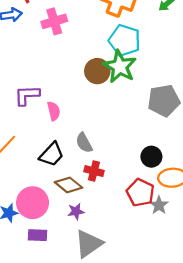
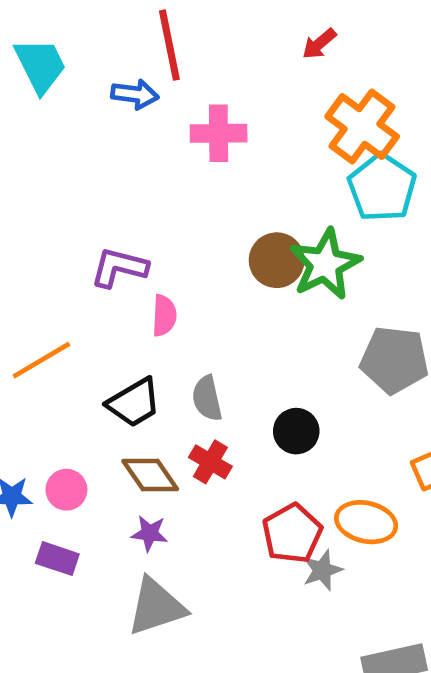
cyan pentagon: (125, 40) -> (382, 188), moved
black circle: (151, 157) -> (296, 431), moved
pink circle: (33, 203) -> (66, 490), size x0.6

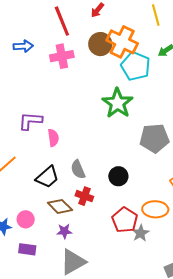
red line: (169, 45) -> (62, 21), moved
brown circle: (277, 260) -> (100, 44), moved

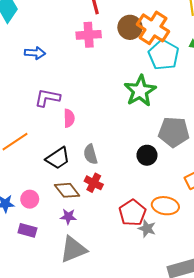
blue arrow: (23, 46) -> (35, 53), moved
black circle: (118, 176) -> (147, 155), moved
gray star: (141, 233) -> (147, 228), turned -30

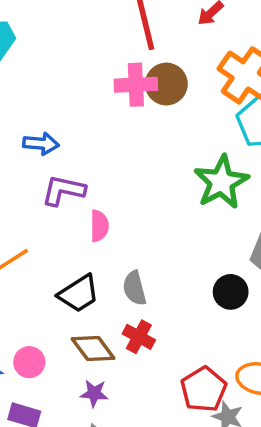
brown circle: (130, 27) -> (166, 84), moved
blue arrow: (35, 53) -> (41, 144), moved

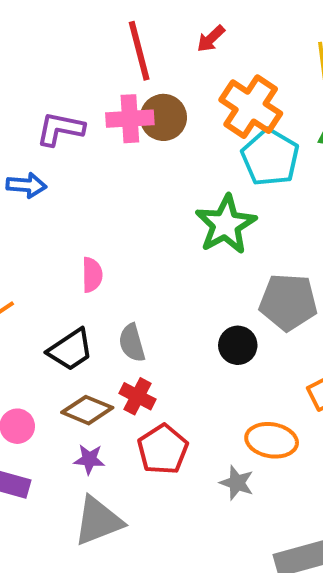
purple L-shape: (63, 190) -> (60, 129), moved
brown diamond: (93, 349) -> (87, 410), turned -30
red pentagon: (204, 389) -> (163, 449), moved

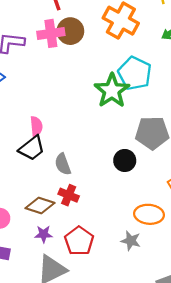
cyan pentagon: (270, 157) -> (135, 73), moved
black trapezoid: (70, 350) -> (32, 148), moved
red pentagon: (163, 449) -> (79, 241), moved

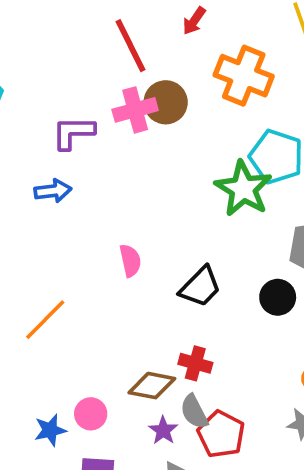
black trapezoid: (32, 148) -> (200, 287), moved
gray semicircle: (63, 164) -> (194, 412), moved
purple star: (44, 234) -> (163, 430), turned -30

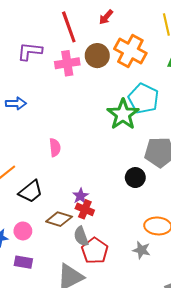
brown circle: (166, 102) -> (97, 56), moved
purple L-shape: (73, 133) -> (30, 51), moved
black trapezoid: (200, 287) -> (31, 191), moved
purple star: (163, 430) -> (81, 196), moved

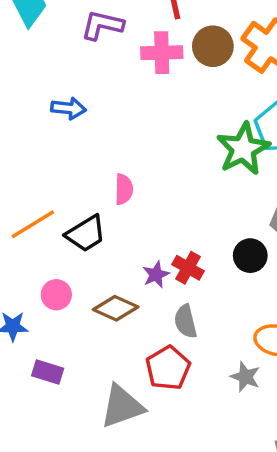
black trapezoid: (31, 191) -> (86, 234), moved
red cross: (85, 209) -> (188, 268), moved
pink circle: (23, 231) -> (56, 295), moved
gray semicircle: (81, 236) -> (185, 321), moved

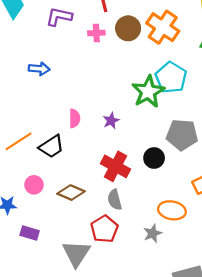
pink cross: (162, 53) -> (96, 33), size x0.7
red cross: (188, 268) -> (116, 166), size x1.5
purple star: (156, 275) -> (111, 121), moved
gray star: (245, 377) -> (153, 233), turned 30
gray triangle: (122, 406) -> (76, 253), turned -36

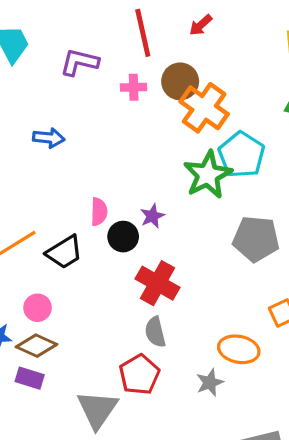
orange cross: (163, 27) -> (204, 108), moved
black circle: (154, 158) -> (123, 237), moved
brown diamond: (71, 193) -> (36, 346), moved

